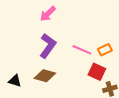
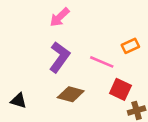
orange rectangle: (105, 50) -> (130, 46), moved
brown diamond: (45, 76) -> (71, 94), moved

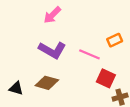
purple L-shape: (60, 57) -> (52, 50), turned 84
brown diamond: (71, 94) -> (47, 83), moved

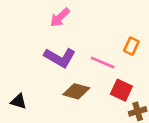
orange rectangle: (115, 40) -> (131, 46), turned -40
brown diamond: (47, 83) -> (76, 91), moved

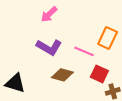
orange rectangle: (131, 46) -> (108, 38), size x1.5
black triangle: (19, 101) -> (15, 83), size x1.5

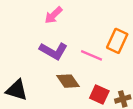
red square: (99, 74) -> (99, 94), moved
brown diamond: (62, 75) -> (68, 81), turned 40

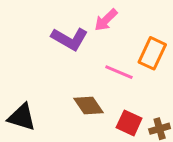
pink arrow: (53, 15) -> (106, 20), moved
purple L-shape: (53, 51) -> (70, 39), moved

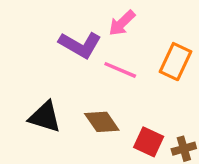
pink line: (119, 72) -> (120, 70), moved
black triangle: (22, 117) -> (45, 117), moved

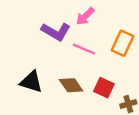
red square: (149, 142) -> (104, 88), moved

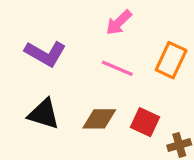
purple L-shape: (56, 32) -> (45, 54), moved
brown diamond: (71, 85) -> (99, 119), turned -55

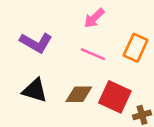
red square: (145, 122) -> (115, 97), size x1.4

